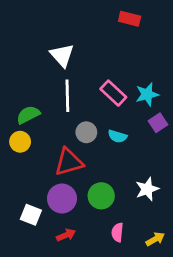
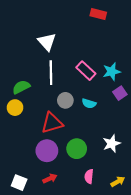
white square: (31, 215) -> (19, 183), moved

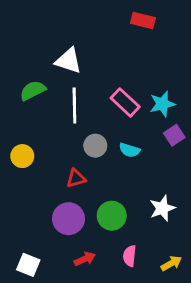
white triangle: (47, 42) -> (68, 61), turned -30
green semicircle: (21, 87) -> (33, 91), moved
red triangle: (52, 123) -> (76, 178), size x0.6
red arrow: (50, 178) -> (85, 259), moved

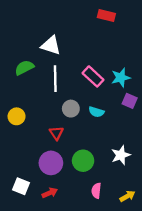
purple square: (174, 135) -> (130, 101), turned -32
red triangle: (76, 178) -> (56, 133), turned -48
red arrow: (85, 259) -> (50, 193), moved
white square: (28, 265) -> (21, 186), moved

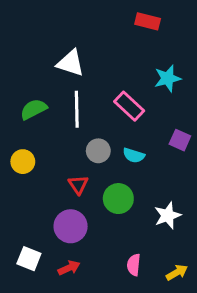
green semicircle: (24, 68) -> (34, 109), moved
cyan star: (121, 78) -> (168, 78), moved
green circle: (83, 161) -> (118, 199), moved

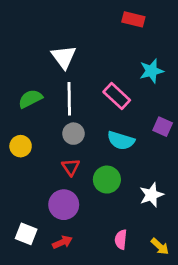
white triangle: (71, 63) -> (64, 57), turned 36
gray circle: (98, 151) -> (73, 134), moved
cyan semicircle: (134, 155) -> (121, 141), size x1.4
yellow arrow: (177, 272) -> (160, 246), turned 72

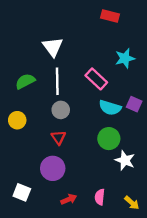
cyan semicircle: (121, 141) -> (110, 108), moved
green circle: (107, 180) -> (109, 139), moved
white star: (151, 195) -> (125, 160), turned -30
red arrow: (62, 242) -> (69, 199), moved

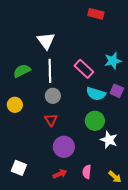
cyan star: (125, 58) -> (113, 61), moved
purple circle: (53, 168) -> (64, 147), moved

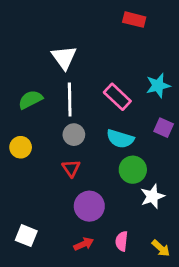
cyan semicircle: (96, 94) -> (120, 139), moved
white star: (109, 140) -> (152, 196), turned 30

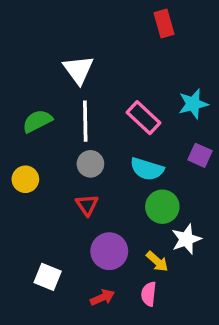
red rectangle: (134, 20) -> (164, 23), turned 60
white square: (26, 236) -> (48, 277), moved
yellow arrow: (161, 248) -> (157, 261), moved

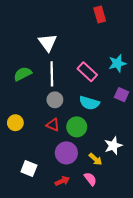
yellow circle: (25, 179) -> (15, 123), moved
red triangle: (87, 205) -> (53, 125), turned -32
green circle: (162, 207) -> (77, 127), moved
pink semicircle: (149, 294) -> (90, 179), turned 136

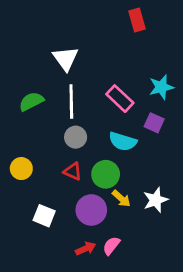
purple square: (122, 95) -> (154, 123), moved
yellow arrow: (95, 159) -> (121, 199), moved
white square: (29, 169) -> (44, 216), moved
pink semicircle: (90, 179) -> (111, 246), moved, turned -104

